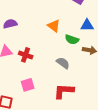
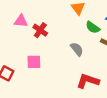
red L-shape: (64, 91) -> (88, 81), moved

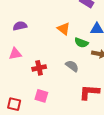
red cross: (40, 30) -> (39, 68), moved, turned -32
pink square: (34, 62) -> (41, 96), moved, turned 32

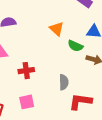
gray semicircle: (72, 66) -> (64, 82), moved, turned 48
pink square: (41, 96) -> (27, 102), turned -32

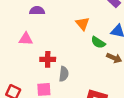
gray semicircle: (64, 82) -> (64, 74), moved

